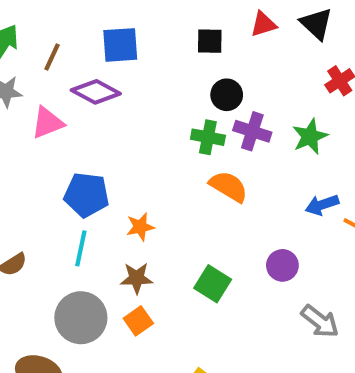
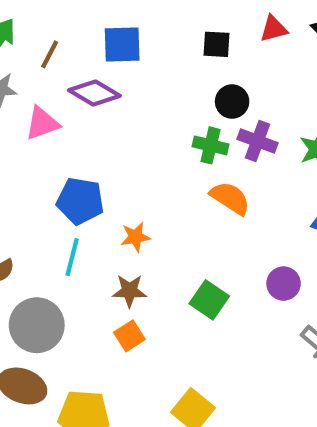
gray circle: (81, 318) -> (37, 325), moved

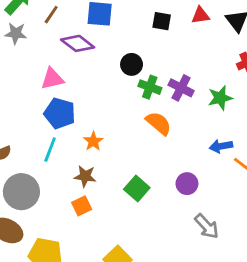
black circle: (232, 102) -> (132, 64), moved
pink triangle: (42, 123) -> (52, 79), moved
orange star: (135, 237) -> (93, 141), turned -30

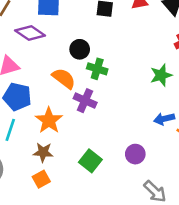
purple cross: (181, 88) -> (85, 101), moved
orange semicircle: (159, 123) -> (64, 78), moved
orange star: (93, 141) -> (49, 120), size x1.5

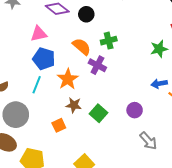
black circle: (80, 49) -> (86, 14), moved
green cross: (97, 69) -> (109, 41), turned -35
brown star: (43, 152) -> (74, 105), moved

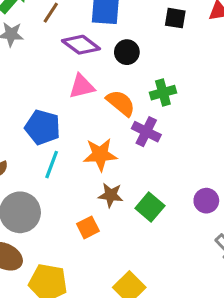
pink triangle: (39, 34) -> (82, 86), moved
blue pentagon: (44, 59) -> (43, 127), moved
orange star: (68, 79) -> (100, 155), turned 30

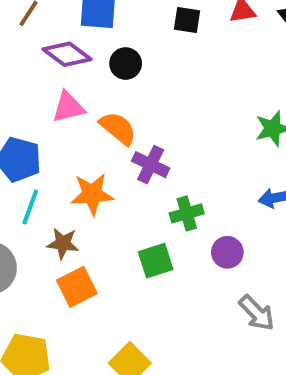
green cross: (163, 93) -> (187, 213), moved
brown star: (111, 195) -> (63, 243), moved
green square: (150, 207) -> (156, 261), turned 32
orange square: (88, 227) -> (77, 287), size x1.4

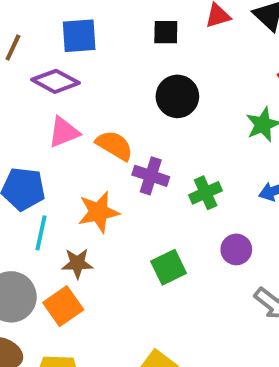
black circle: (126, 64) -> (177, 96), moved, size x1.4
green cross: (187, 213) -> (206, 193), moved
orange square: (77, 287) -> (63, 306), moved

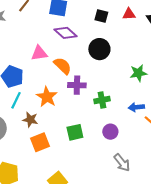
purple diamond: (55, 81) -> (65, 33), moved
purple cross: (151, 176) -> (77, 85), turned -30
orange star: (99, 212) -> (47, 97), turned 30
orange square: (63, 306) -> (40, 142), moved

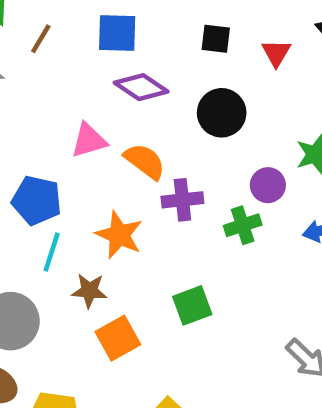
red triangle: (129, 14) -> (276, 53), moved, turned -48
purple circle: (110, 132) -> (268, 185), moved

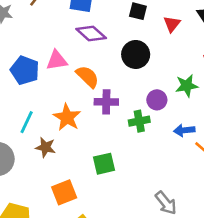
blue pentagon: (37, 200) -> (25, 70), moved
orange square: (118, 338) -> (64, 192), moved

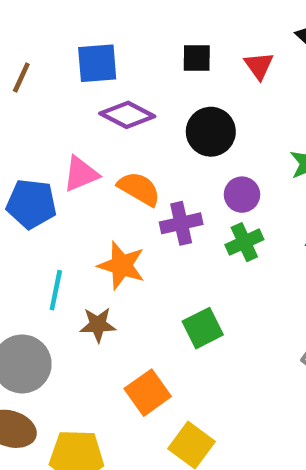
purple circle: (157, 100) -> (242, 195), moved

